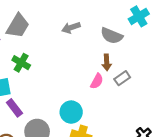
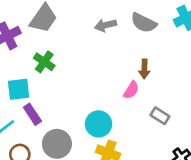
gray semicircle: (112, 36) -> (144, 23), moved
gray rectangle: (122, 78) -> (160, 116), moved, turned 63

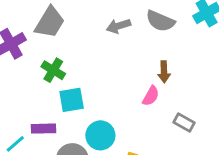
cyan square: (19, 89) -> (72, 100), moved
purple rectangle: (32, 114) -> (43, 129), turned -55
cyan circle: (99, 124) -> (100, 135), moved

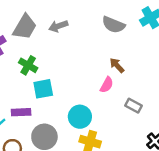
gray arrow: (119, 26) -> (58, 26), moved
brown arrow: (164, 72) -> (117, 65), turned 140
cyan circle: (100, 135) -> (80, 117), moved

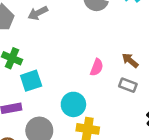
brown arrow: (117, 65) -> (130, 60), moved

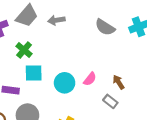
cyan circle: (73, 104) -> (65, 83), moved

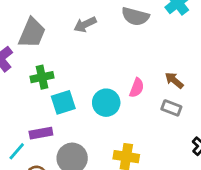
gray arrow: (56, 20) -> (85, 24), moved
green cross: (24, 50) -> (42, 77), turned -35

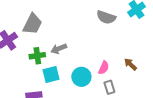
gray arrow: (85, 24) -> (59, 49), moved
gray rectangle: (171, 108) -> (109, 87), moved, turned 48

